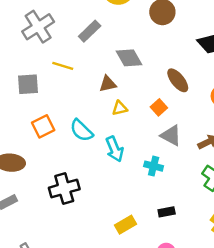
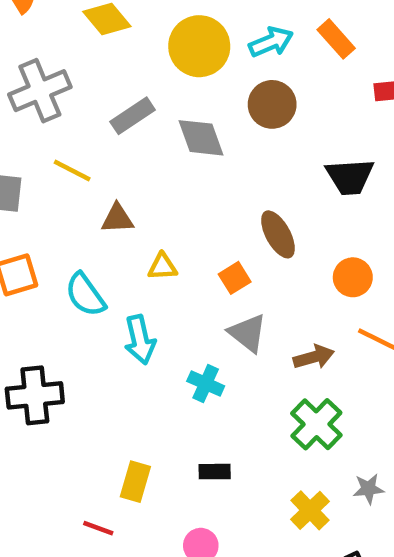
gray diamond: (129, 58) -> (201, 138), moved
brown triangle: (108, 84) -> (117, 219), moved
yellow rectangle: (126, 225) -> (135, 482), turned -54

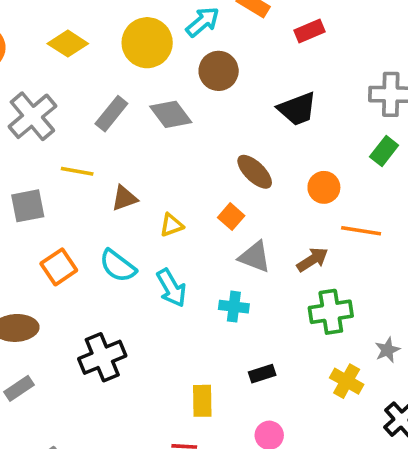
green cross: (316, 424) -> (331, 312), turned -36

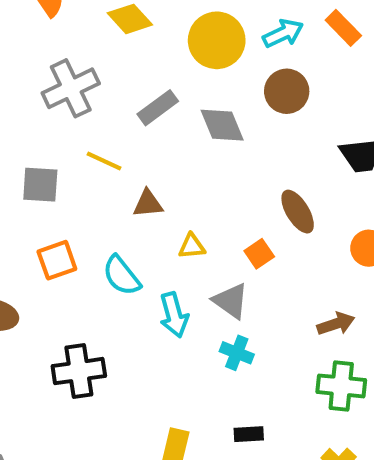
gray triangle: (255, 257) -> (231, 301), moved

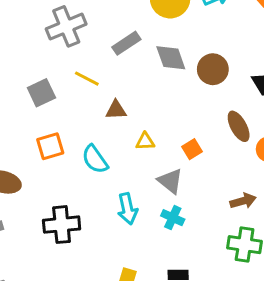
brown circle: (287, 91) -> (213, 69), moved
gray square: (40, 185) -> (41, 93), turned -32
brown ellipse: (298, 212) -> (239, 126), moved
cyan arrow: (174, 315) -> (127, 209), moved

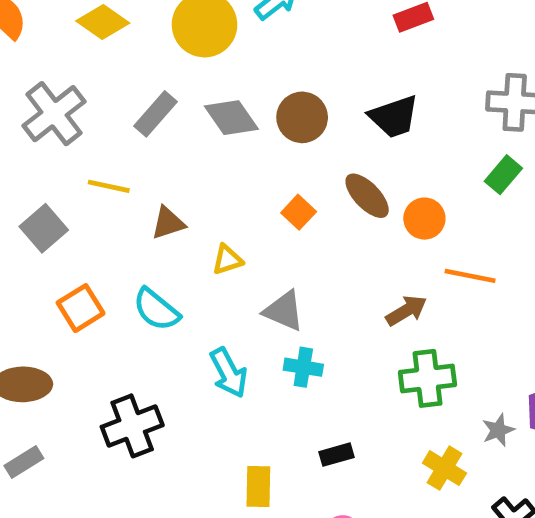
orange square: (192, 149) -> (299, 212), moved

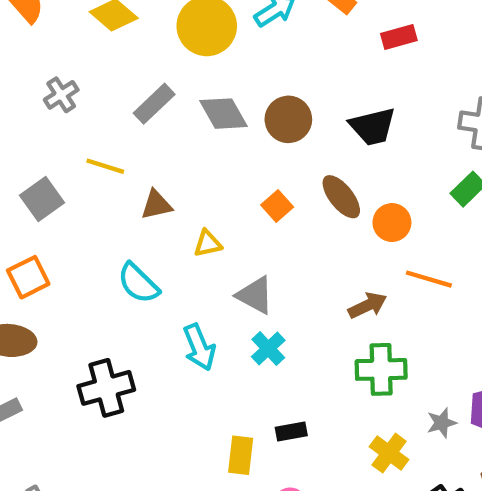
gray cross: (54, 114) -> (61, 95), size x0.6
orange square: (81, 308) -> (28, 277), moved
cyan cross: (303, 367) -> (268, 349), turned 32
yellow rectangle: (258, 487) -> (241, 455), moved

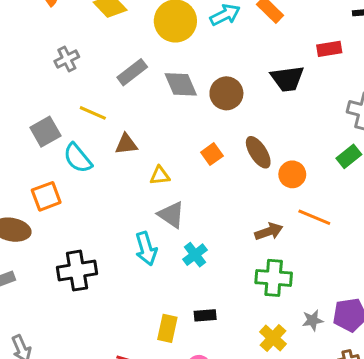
red rectangle: (399, 37) -> (329, 49), moved
black trapezoid: (373, 126) -> (287, 79), moved
orange square: (28, 277) -> (46, 196), moved
cyan semicircle: (138, 283) -> (78, 158), moved
gray triangle: (255, 295) -> (171, 215), moved

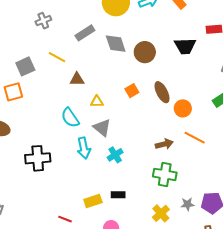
cyan semicircle: (78, 158) -> (70, 118), moved
orange square: (46, 196) -> (13, 92), moved
yellow rectangle: (167, 328) -> (93, 201), turned 54

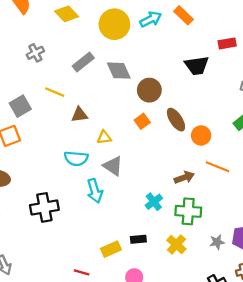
brown circle: (145, 52) -> (149, 90), moved
cyan semicircle: (70, 118) -> (76, 158), turned -45
cyan cross: (115, 155) -> (154, 202), moved
yellow cross: (161, 213) -> (176, 245), moved

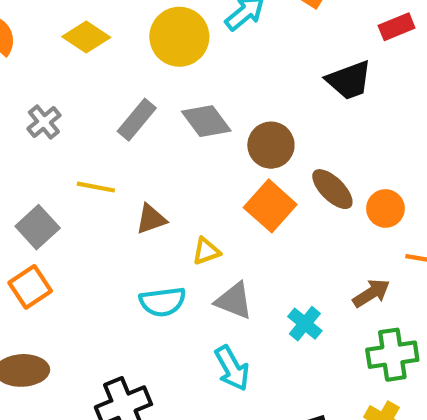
orange square: (142, 121) -> (270, 206), size x1.6
cyan arrow: (95, 191) -> (232, 368), moved
cyan cross: (154, 202) -> (305, 324), moved

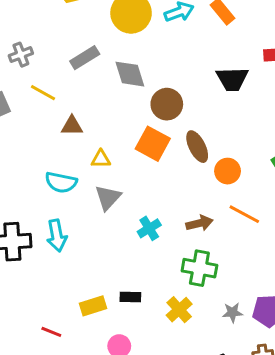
gray cross: (44, 122) -> (21, 55), moved
orange square: (270, 206) -> (153, 144), turned -32
gray triangle: (234, 301) -> (108, 198), turned 32
cyan arrow: (232, 368) -> (57, 236), moved

